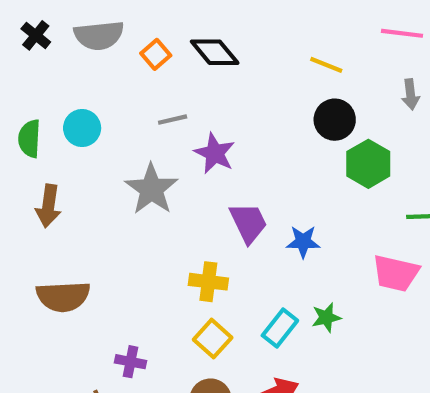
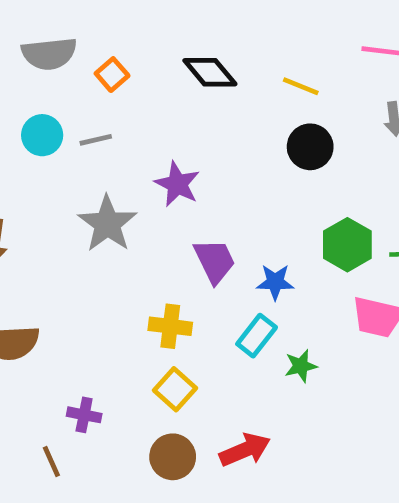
black diamond: (215, 52) -> (210, 72), moved
gray line: (173, 120) -> (96, 140), moved
cyan circle: (82, 128) -> (42, 135), moved
green hexagon: (368, 164) -> (347, 245), moved
cyan rectangle: (280, 328) -> (257, 336), moved

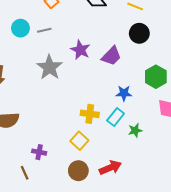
purple trapezoid: (215, 261) -> (111, 56), moved, turned 70
yellow cross: (170, 326) -> (90, 114), moved

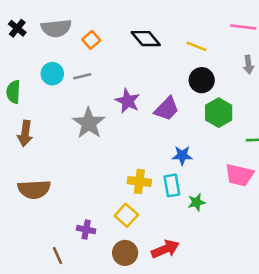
green hexagon: (156, 77) -> (219, 113), moved
cyan rectangle: (116, 117) -> (172, 185), turned -48
purple cross: (39, 152) -> (86, 230), moved

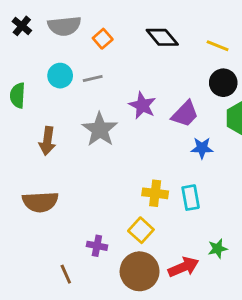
brown arrow: (25, 133) -> (47, 141), moved
blue star: (182, 156) -> (202, 148), moved
green star: (197, 202) -> (218, 249), moved
brown circle: (125, 253) -> (140, 271), size x1.4

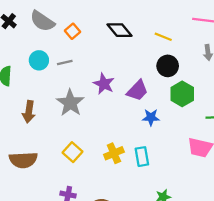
gray semicircle: (64, 26) -> (42, 21), turned 40
yellow cross: (155, 193) -> (114, 153), turned -30
yellow square: (141, 230) -> (73, 152), moved

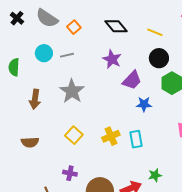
purple star: (104, 84) -> (112, 59), moved
brown semicircle: (23, 160) -> (30, 142), size x0.7

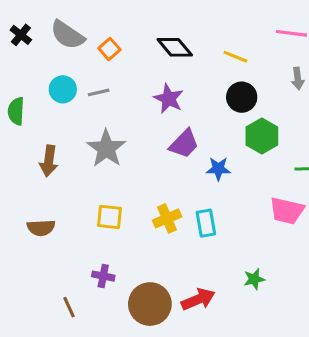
purple trapezoid: (132, 80) -> (184, 144), moved
yellow square: (74, 135) -> (109, 217), turned -36
green star: (155, 175) -> (254, 279), moved

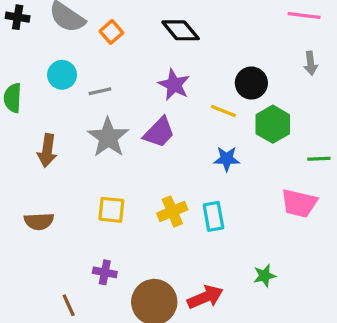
black cross: (21, 35) -> (18, 17), turned -30
yellow line: (235, 57) -> (223, 111), moved
gray line: (99, 92) -> (100, 91), moved
purple trapezoid: (184, 144) -> (159, 132), moved

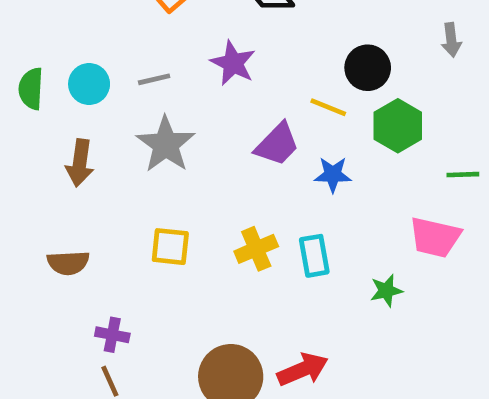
cyan circle: (62, 75) -> (89, 84), moved
purple star: (174, 85) -> (233, 63), moved
purple trapezoid: (159, 132) -> (277, 144), moved
purple cross: (105, 272) -> (112, 335), moved
green star: (265, 276) -> (386, 291), moved

